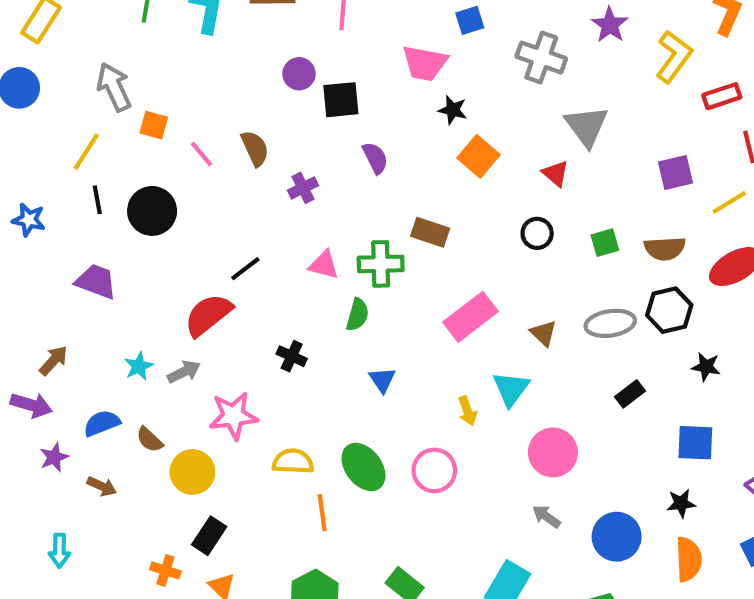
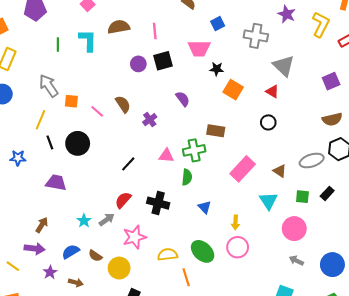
black square: (341, 100) -> (163, 61), moved
green square: (605, 243) -> (302, 197), moved, turned 32
red semicircle: (208, 315) -> (123, 200), moved, size x0.7
black cross: (292, 356) -> (158, 203), size x1.5
yellow arrow: (467, 411) -> (235, 222), moved, turned 32

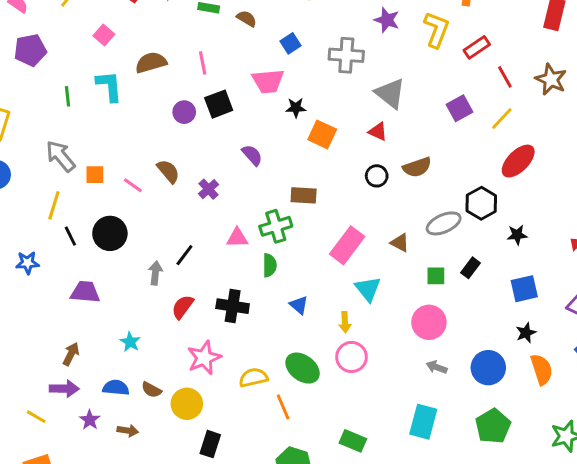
brown semicircle: (332, 119) -> (417, 167), moved
cyan triangle: (268, 201) -> (368, 289), moved
gray arrow: (107, 220) -> (155, 273), moved, turned -42
blue semicircle: (71, 252) -> (116, 388), turned 42

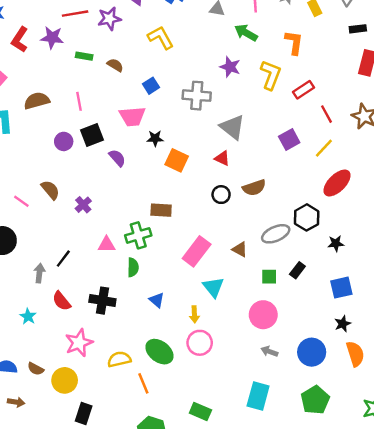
purple semicircle: (252, 155) -> (117, 158), moved
red semicircle: (183, 307) -> (61, 301), turned -75
cyan star: (130, 342) -> (28, 316), moved

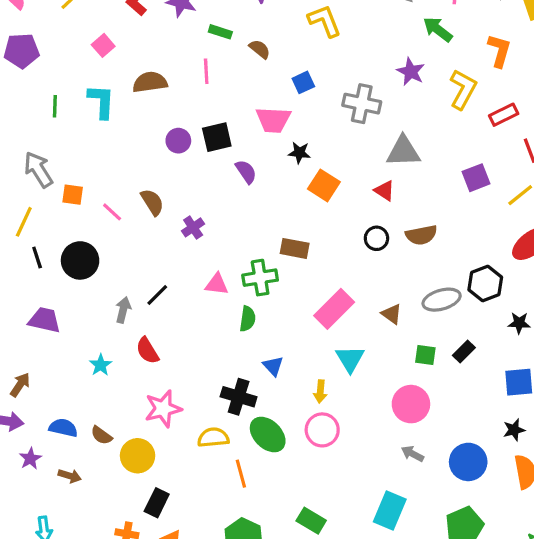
pink line: (79, 101) -> (206, 71), moved
gray triangle: (232, 127) -> (403, 151), turned -48
black cross: (102, 301) -> (239, 397), moved

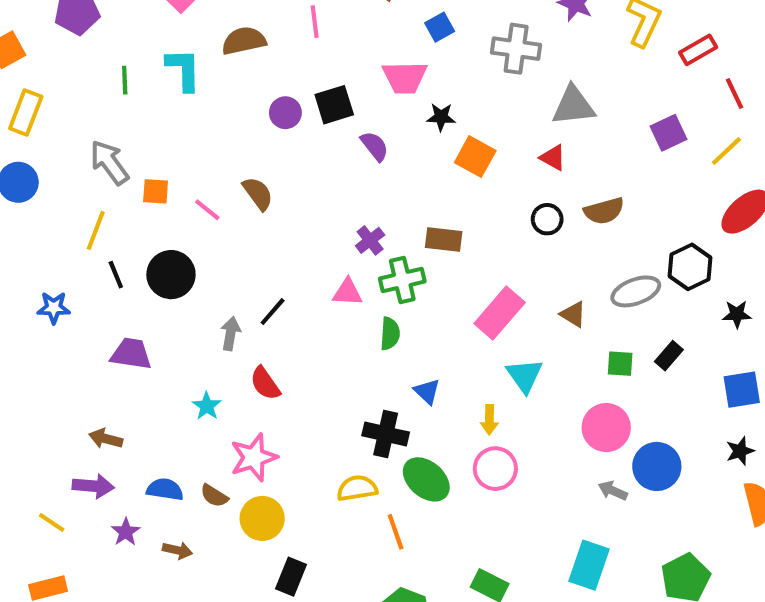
purple cross: (193, 227) -> (370, 240), moved
brown arrow: (20, 385) -> (106, 439), turned -105
pink star: (163, 409) -> (254, 457), moved
blue circle: (468, 462) -> (657, 466), moved

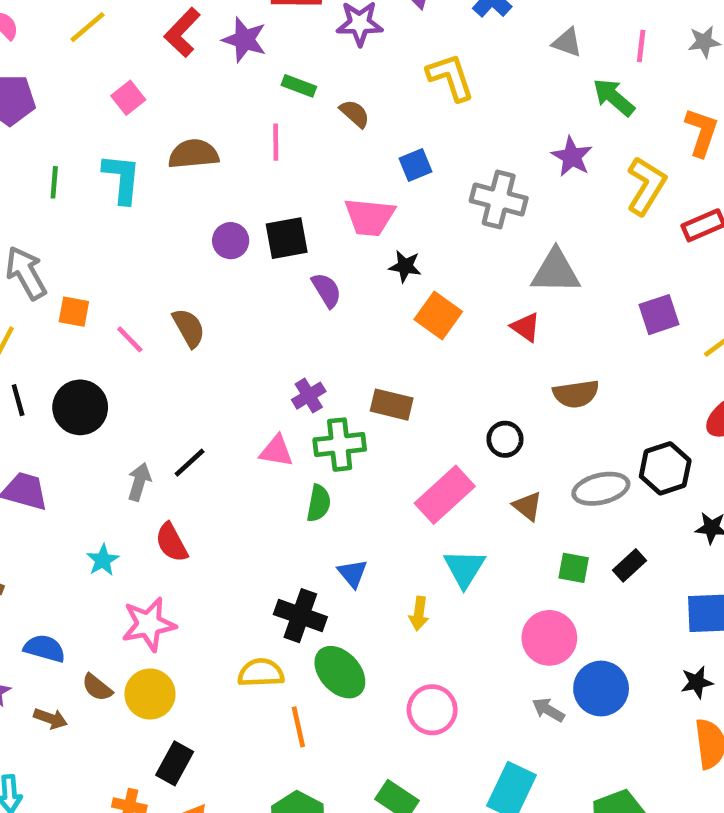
black circle: (547, 219) -> (505, 439), moved
pink circle: (495, 469) -> (432, 710), moved
brown semicircle: (214, 496) -> (97, 687), moved

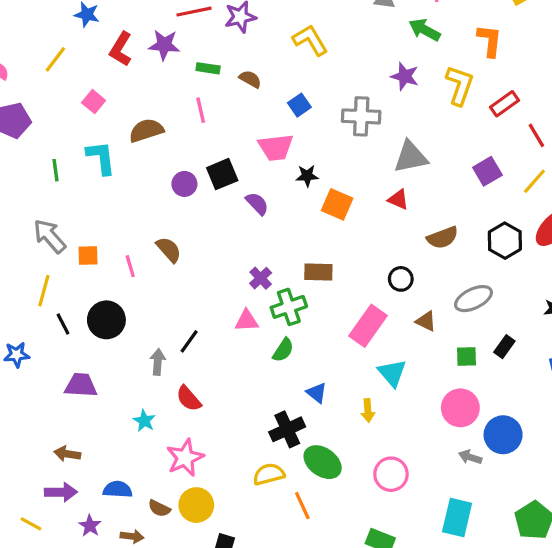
pink line: (130, 339) -> (130, 266), turned 40
black hexagon: (665, 468) -> (505, 241), moved
green semicircle: (319, 503) -> (283, 350), turned 35
black cross: (300, 616) -> (287, 429), turned -32

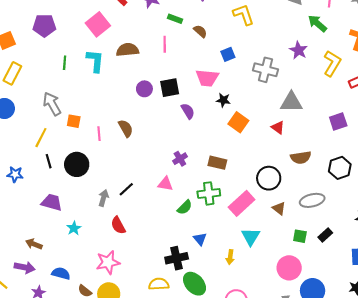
pink square: (94, 102) -> (98, 24), size x1.6
black circle: (401, 279) -> (269, 178), size x1.5
green cross: (289, 307) -> (209, 193), moved
cyan star: (144, 421) -> (74, 228), moved

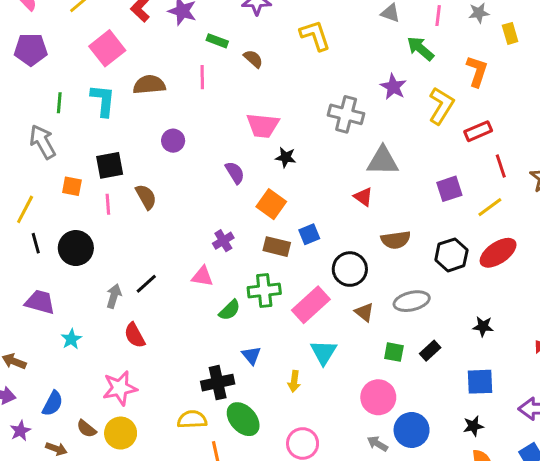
blue square: (228, 54) -> (309, 234), moved
black square: (170, 88) -> (110, 165), moved
gray arrow: (52, 104) -> (43, 142), moved
orange square: (238, 122) -> (271, 204), moved
blue semicircle: (61, 273) -> (53, 403), turned 102

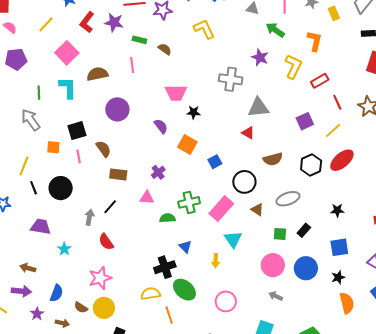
purple circle: (173, 141) -> (117, 109), size x1.5
brown rectangle: (277, 247) -> (118, 174), moved
green semicircle: (230, 310) -> (167, 218), turned -133
blue circle: (412, 430) -> (306, 268), moved

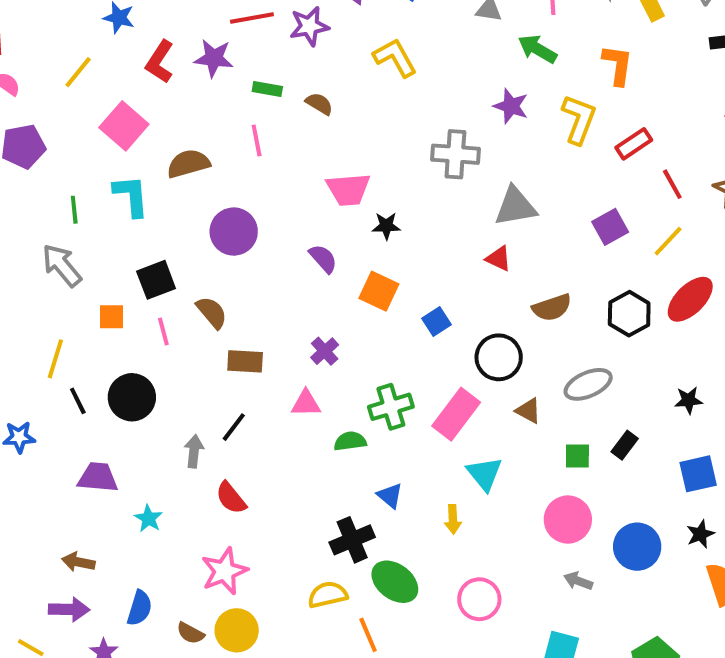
blue circle: (306, 268) -> (637, 547), moved

